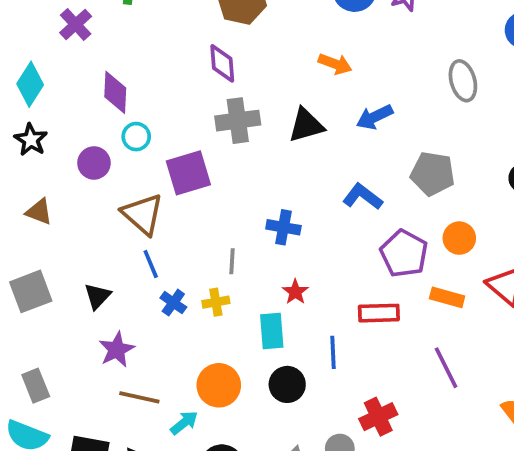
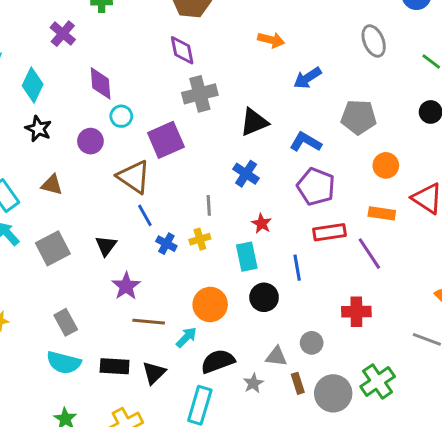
black triangle: (306, 125) -> (254, 122), moved
blue cross: (283, 227) -> (246, 174), turned 30
purple pentagon: (404, 254) -> (316, 187), moved
purple line: (446, 368) -> (369, 254), moved
red cross: (378, 417) -> (356, 312), moved, turned 32

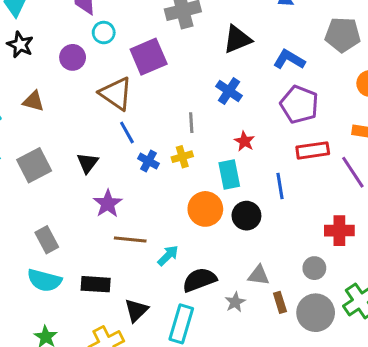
orange circle: (210, 305) -> (205, 209), moved
gray circle: (312, 343) -> (314, 268), moved
black triangle: (154, 373) -> (136, 310), moved

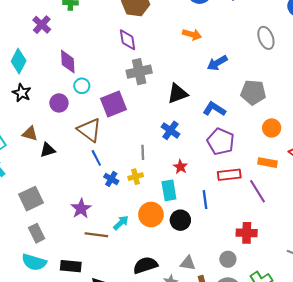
black triangle: (88, 163) -> (48, 150), moved, turned 35
gray square: (34, 165) -> (31, 199), moved
cyan arrow: (168, 256) -> (121, 223), moved

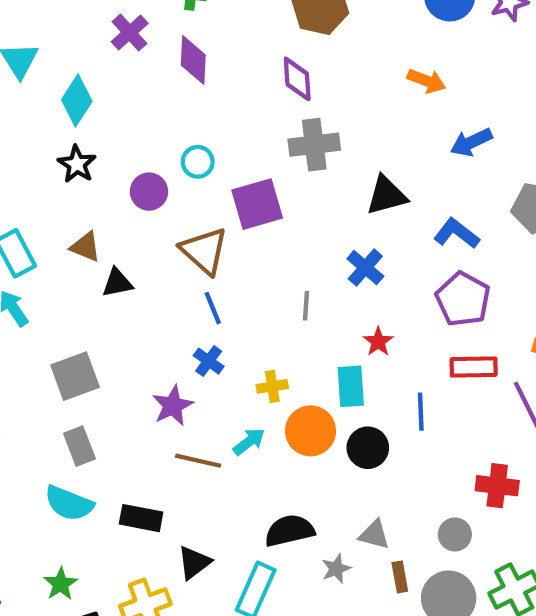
purple diamond: (68, 62) -> (193, 60), moved
yellow cross: (136, 177) -> (272, 386), moved
blue cross: (111, 179) -> (209, 361), moved

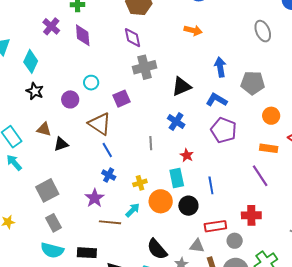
blue arrow: (471, 142) -> (220, 67), moved, turned 114
purple square: (257, 204) -> (122, 99), size x0.7
red rectangle: (474, 367) -> (215, 226), moved
black semicircle: (289, 531) -> (157, 249), turned -110

